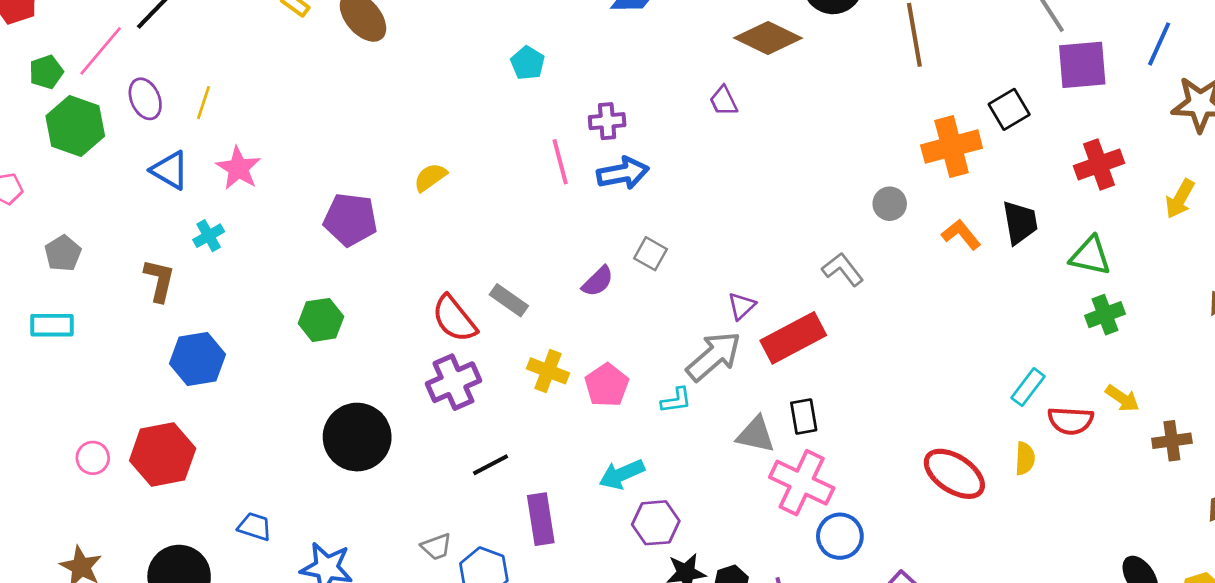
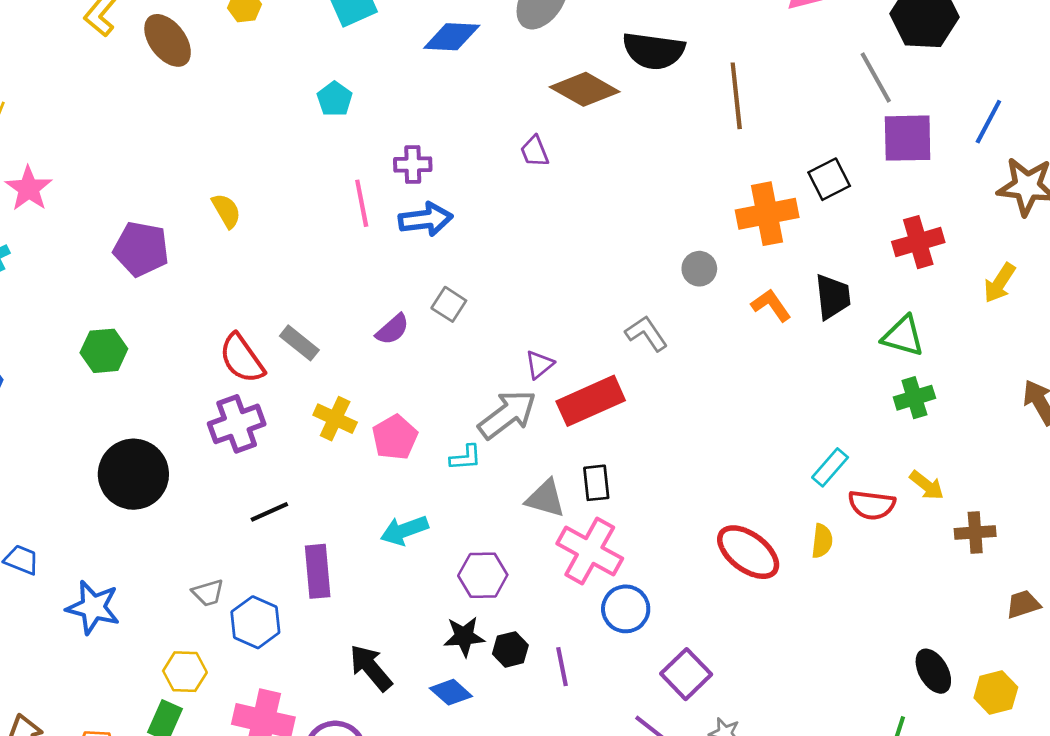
yellow semicircle: (430, 177) -> (226, 211), turned 92
purple hexagon: (656, 523) -> (483, 575), moved

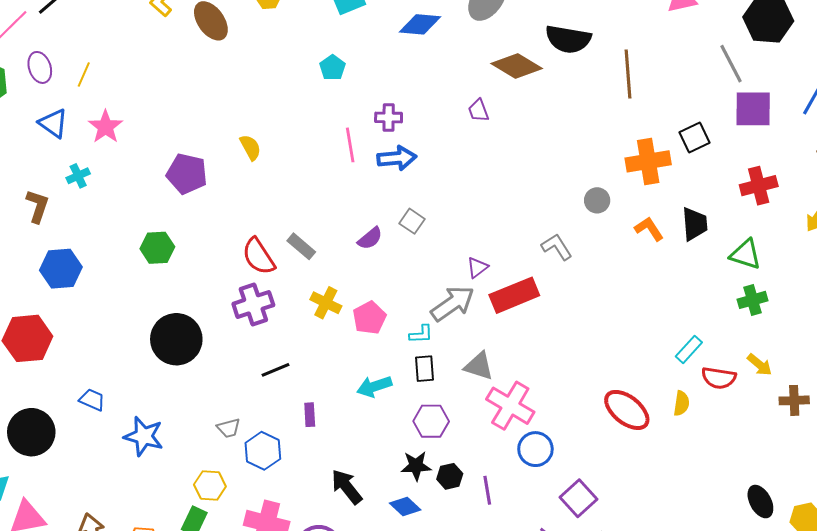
black rectangle: (596, 483) -> (424, 369), moved
purple rectangle: (318, 571) -> (310, 415), size x0.6

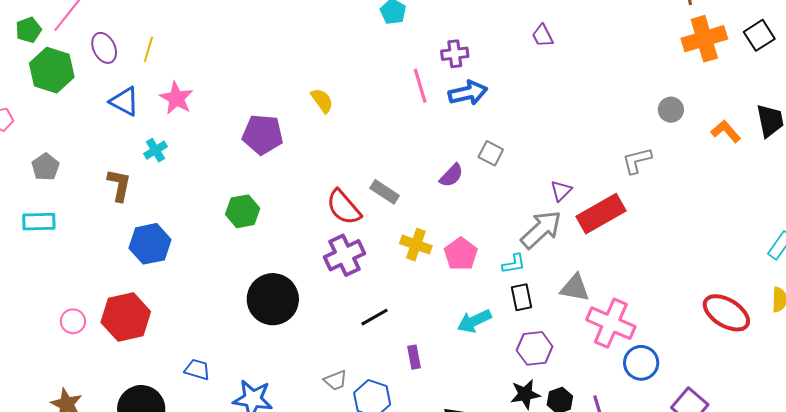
orange cross: (648, 161) -> (704, 39), moved
gray L-shape: (557, 247) -> (637, 161), turned -64

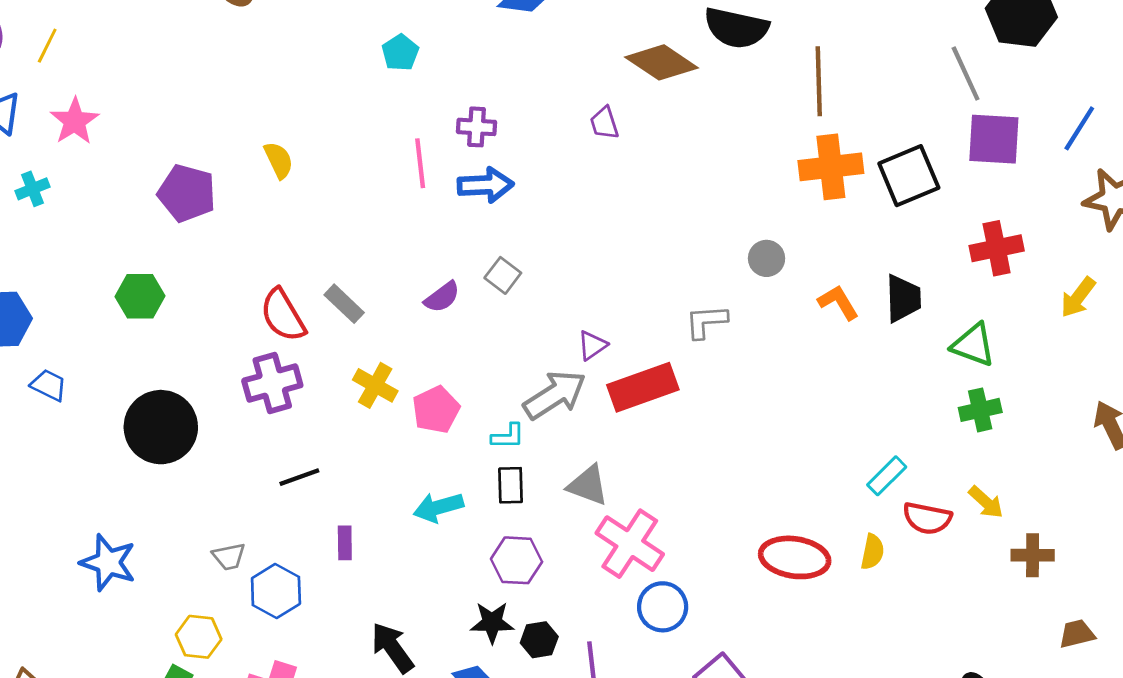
black square: (759, 35) -> (909, 176), size x1.4
red ellipse: (726, 313) -> (795, 557), turned -33
blue trapezoid: (197, 369) -> (49, 385), moved

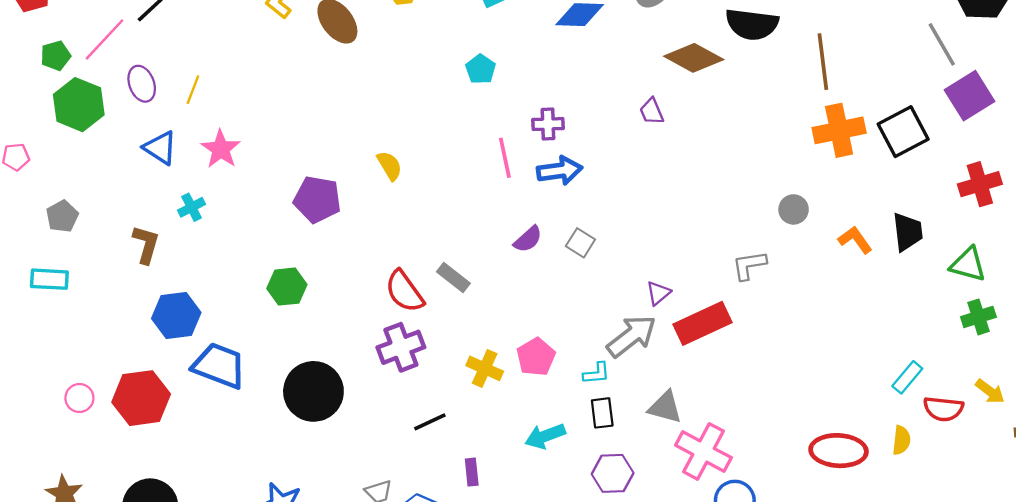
purple square: (994, 139) -> (970, 96), turned -30
purple semicircle: (442, 297) -> (528, 239), moved
blue trapezoid: (49, 385) -> (219, 366), size x1.8
yellow cross: (375, 385) -> (485, 368), moved

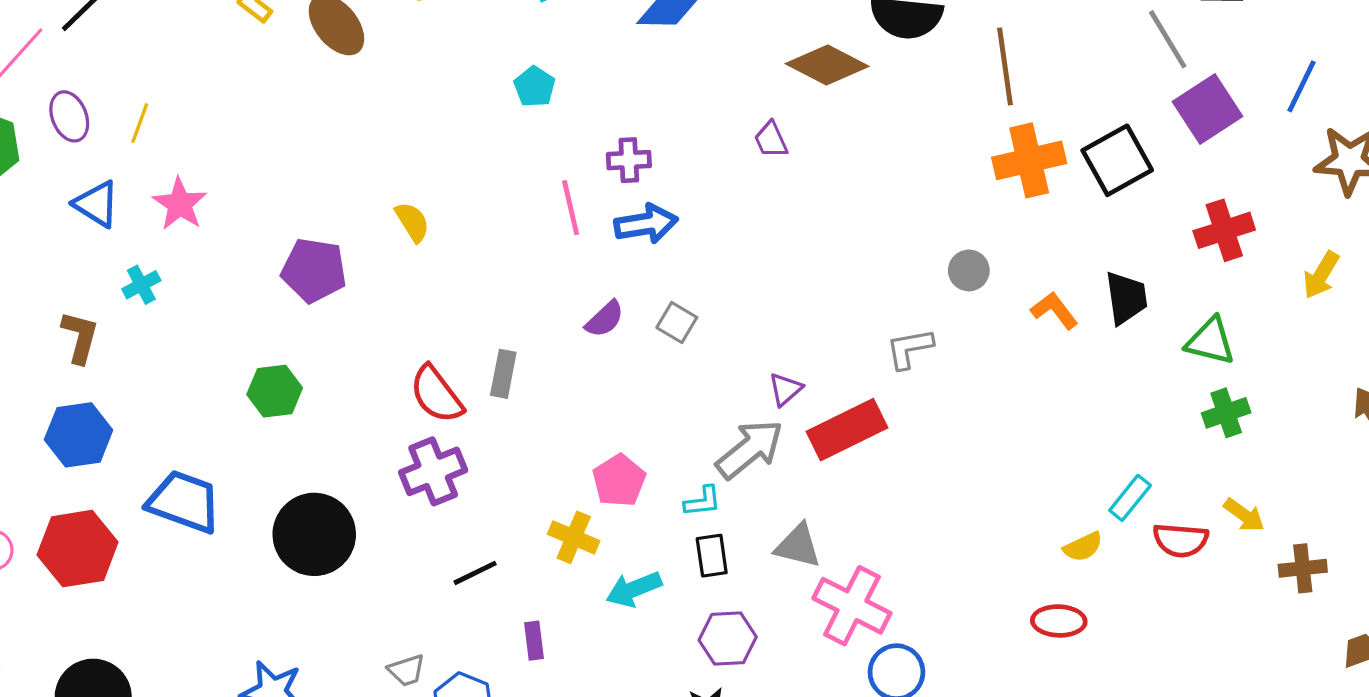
gray rectangle: (453, 278) -> (503, 374), turned 64
blue hexagon: (176, 315) -> (79, 435), moved
yellow cross: (485, 368) -> (574, 537), moved
yellow semicircle: (901, 440) -> (1083, 547), moved, turned 60
red ellipse: (839, 451) -> (1059, 621), moved, size x0.7

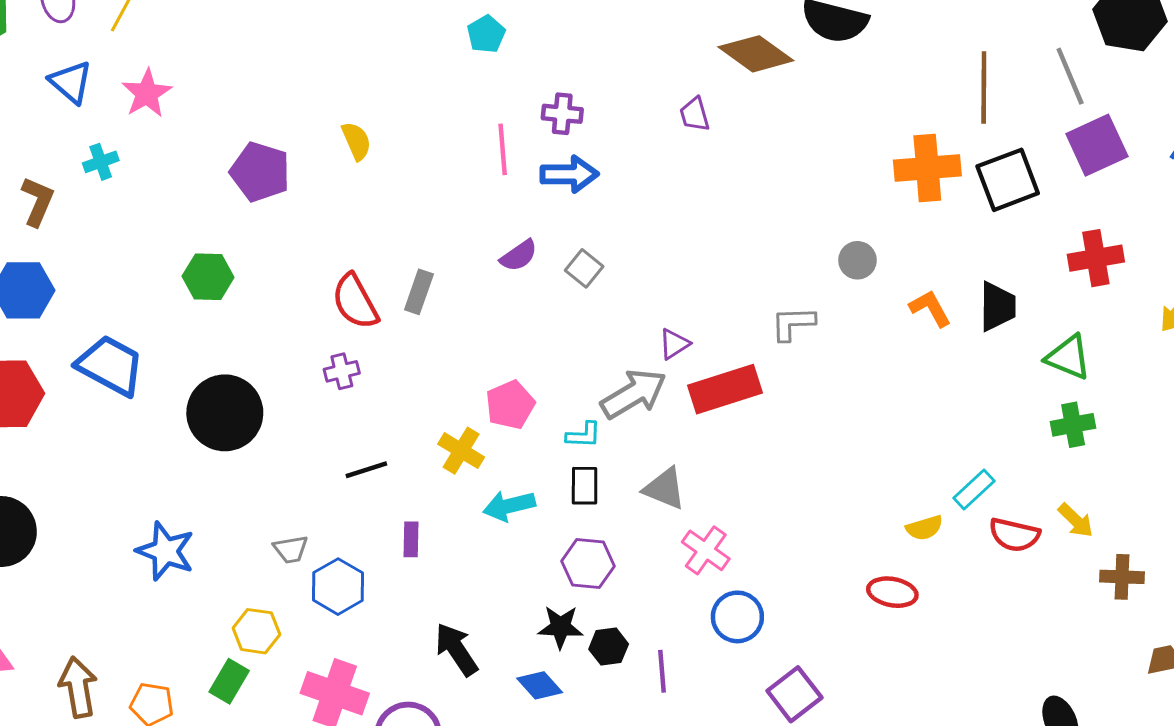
brown line: (1005, 66) -> (984, 87), moved
purple cross: (433, 471) -> (342, 371), size x0.6
pink cross: (852, 606) -> (706, 550), size x0.7

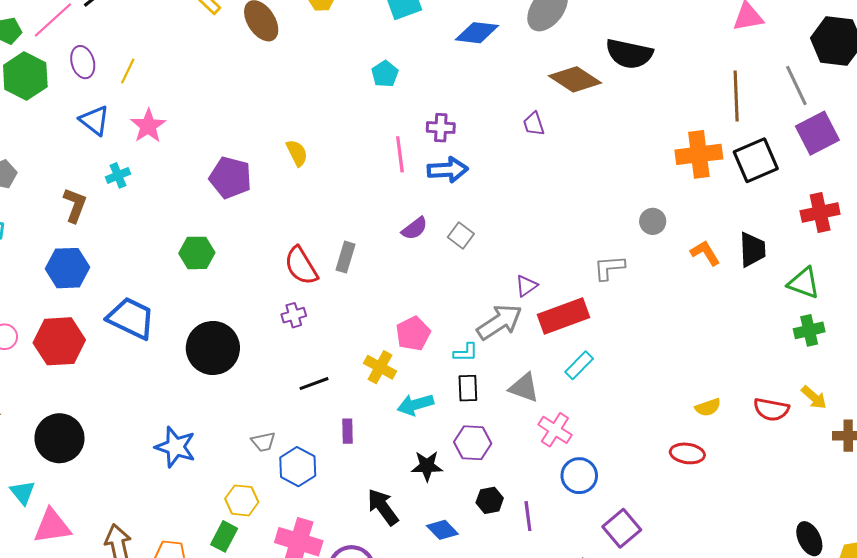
cyan rectangle: (974, 489) -> (579, 365), moved
black star: (561, 627) -> (427, 466), moved

